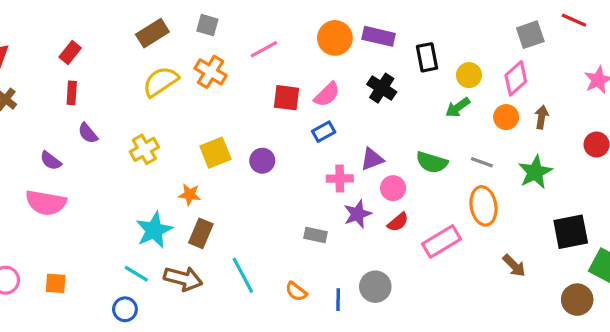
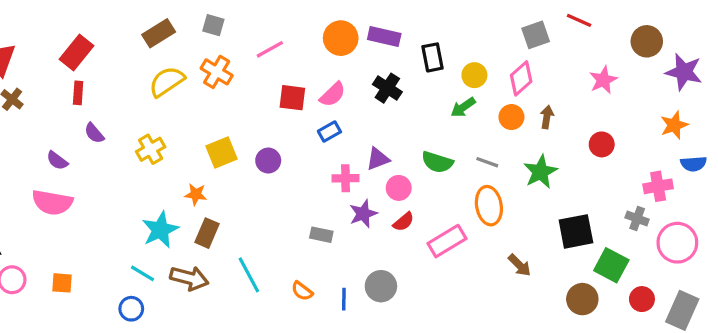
red rectangle: (70, 52) -> (76, 53), size x1.5

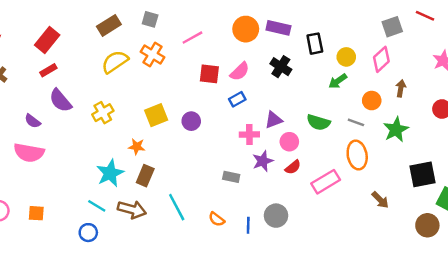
red rectangle: (78, 93) -> (48, 70), turned 56
orange circle: (511, 117) -> (372, 101), moved
purple semicircle: (94, 133) -> (60, 101), size x1.5

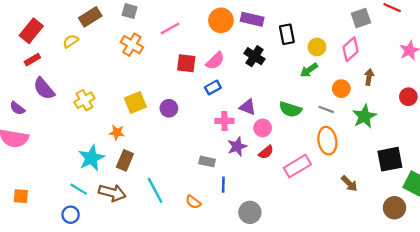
yellow semicircle: (115, 62) -> (71, 41), moved, size x0.6
purple triangle: (274, 120) -> (248, 107), turned 42
gray circle: (276, 216) -> (250, 212), moved
blue line: (248, 225) -> (223, 185), moved

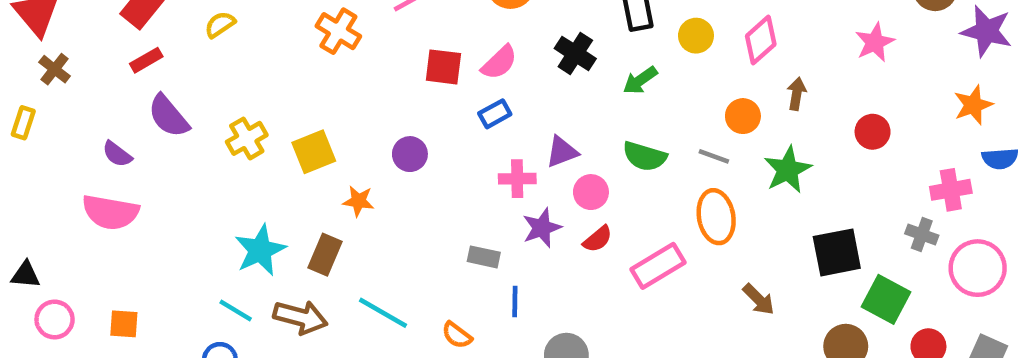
green arrow: (309, 70) -> (640, 80), moved
yellow square: (135, 102) -> (314, 152), moved
purple triangle: (248, 107) -> (562, 152), turned -42
orange star: (117, 133) -> (359, 201), moved
cyan line: (155, 190) -> (383, 313), turned -32

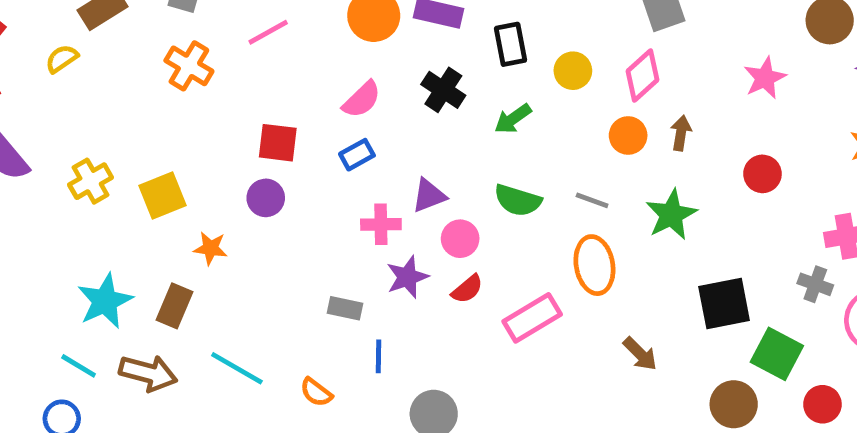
red square: (443, 67) -> (278, 143), moved
orange circle: (743, 116) -> (628, 135), moved

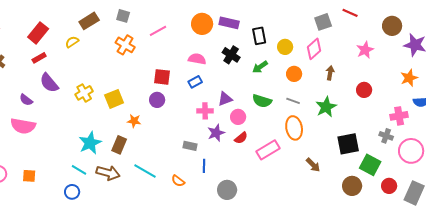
pink semicircle: (362, 99) -> (197, 59), turned -126
orange circle: (628, 135) -> (294, 74), moved

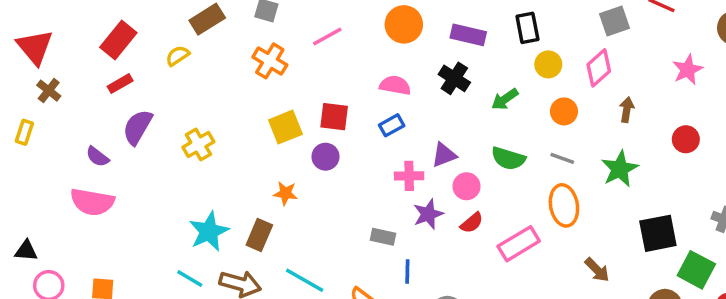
purple rectangle: (229, 23) -> (468, 35), moved
black rectangle: (259, 36) -> (527, 28), moved
purple semicircle: (49, 83) -> (138, 127), turned 70
yellow square: (114, 99) -> (285, 127), moved

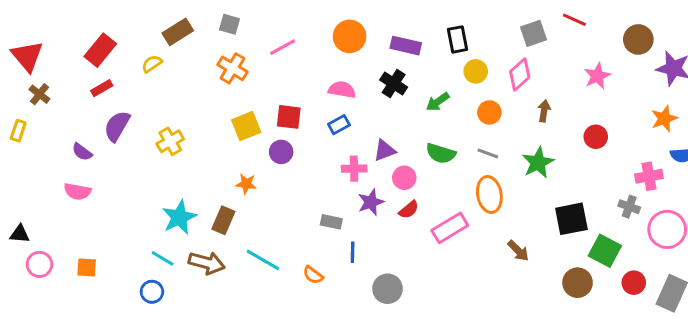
pink semicircle: (92, 202) -> (77, 191), size x0.7

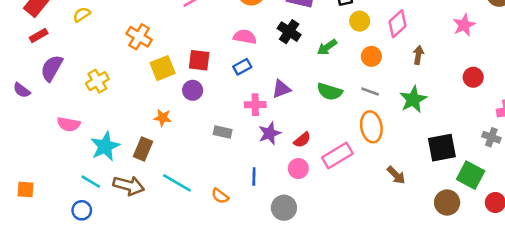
orange cross: (233, 68) -> (139, 37), moved
red circle: (596, 137) -> (473, 77), moved
pink circle: (404, 178) -> (298, 169), moved
pink semicircle: (77, 191) -> (69, 124), moved
gray rectangle: (331, 222) -> (223, 132), moved

